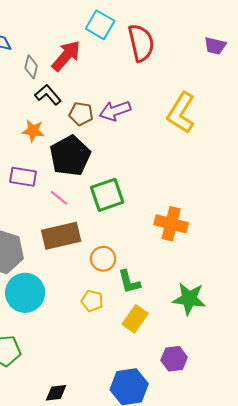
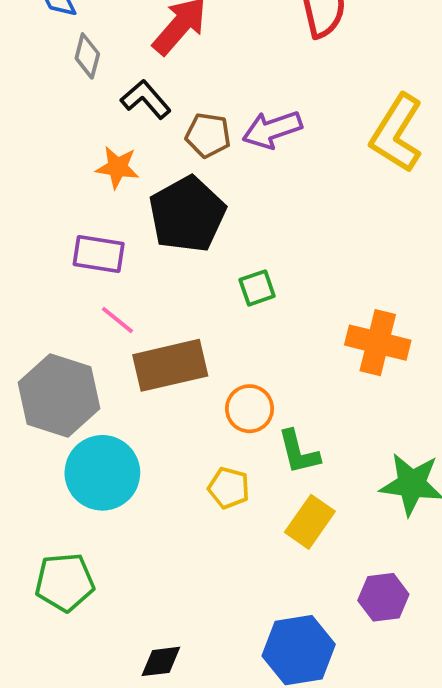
gray diamond: (31, 67) -> (87, 56), moved
green square: (107, 195) -> (257, 288), size x0.6
pink line: (59, 198) -> (117, 320), moved

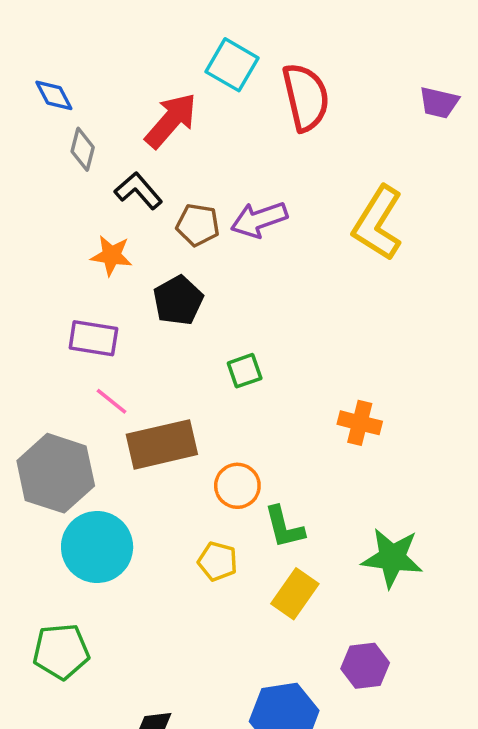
black pentagon: (187, 214) -> (178, 300), size x0.7
orange cross: (378, 343) -> (360, 423), size x0.7

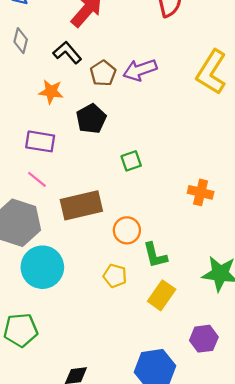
gray diamond: (83, 149) -> (21, 41), moved
brown pentagon: (198, 225) -> (103, 73), turned 30
pink line: (111, 401) -> (37, 179), moved

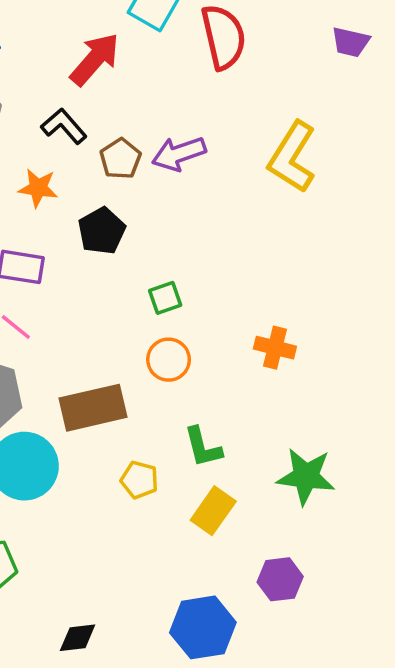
brown rectangle: (81, 205) -> (93, 408), moved
orange circle: (127, 230) -> (169, 360), moved

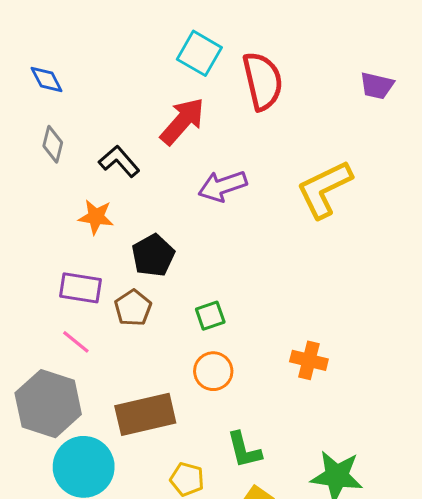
red arrow: (95, 59) -> (182, 121), moved
yellow L-shape: (292, 157) -> (324, 189), turned 32
brown pentagon: (120, 159) -> (133, 308), moved

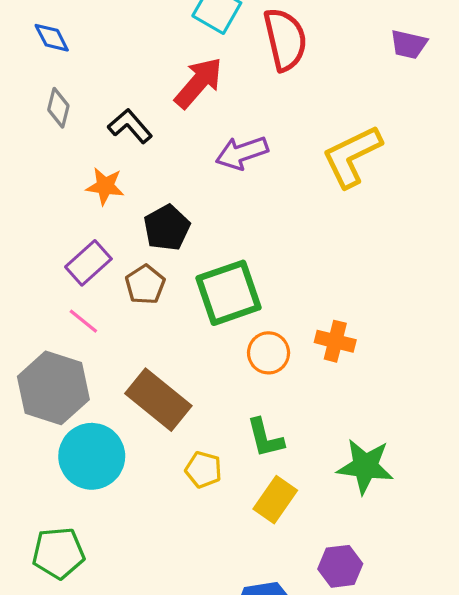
purple rectangle: (81, 288) -> (88, 263), turned -51
green square: (210, 316) -> (228, 293), size x2.0
orange circle: (213, 371) -> (269, 353), moved
brown rectangle: (145, 414) -> (158, 400), turned 52

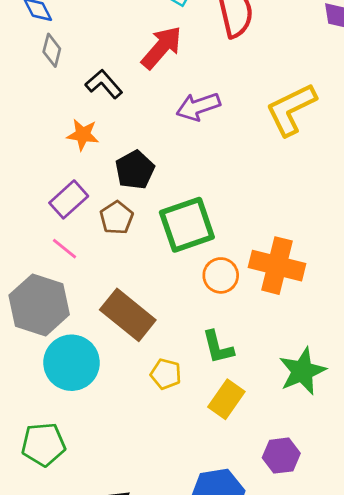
gray diamond: (58, 108) -> (52, 50), moved
orange cross: (335, 341) -> (277, 266), size x1.6
green star: (365, 466) -> (302, 371), turned -30

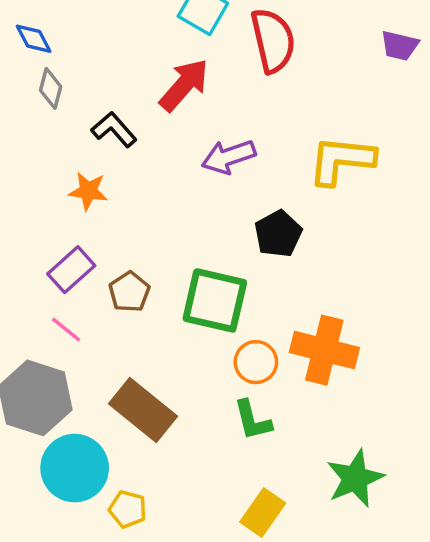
yellow L-shape: (291, 109) -> (341, 160), turned 32
black pentagon: (135, 170) -> (278, 234), moved
green square: (187, 225) -> (215, 300), turned 32
green L-shape: (218, 347) -> (252, 420), moved
yellow pentagon: (166, 374) -> (128, 509), moved

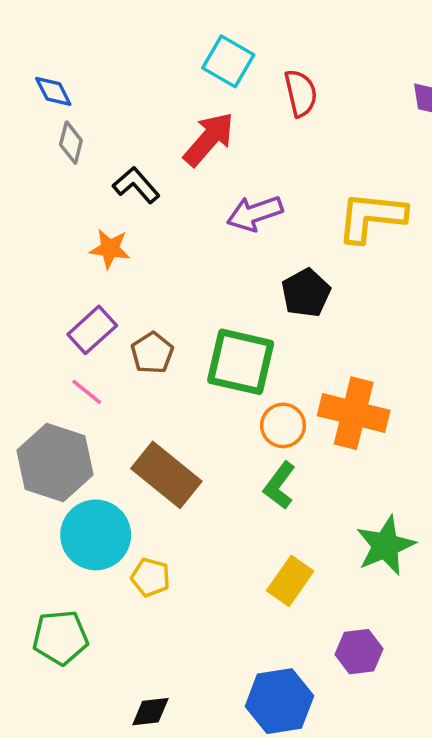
red semicircle: (273, 41) -> (301, 93), size x0.7
green L-shape: (252, 420) -> (279, 485), turned 51

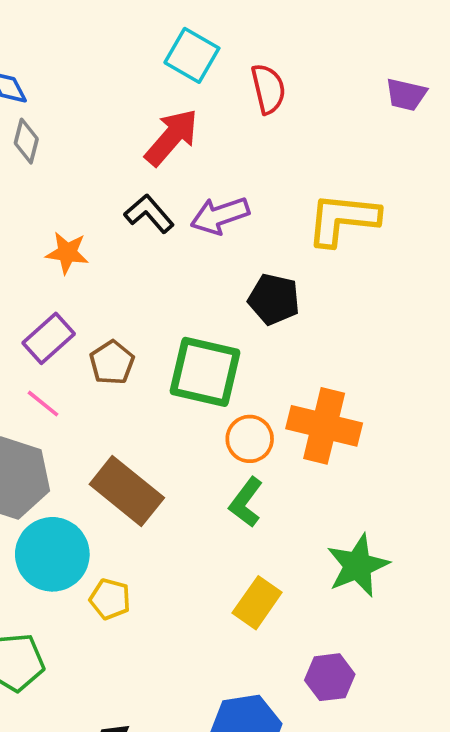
black L-shape: (136, 185) -> (149, 214), moved
black pentagon: (306, 293) -> (274, 299), turned -30

